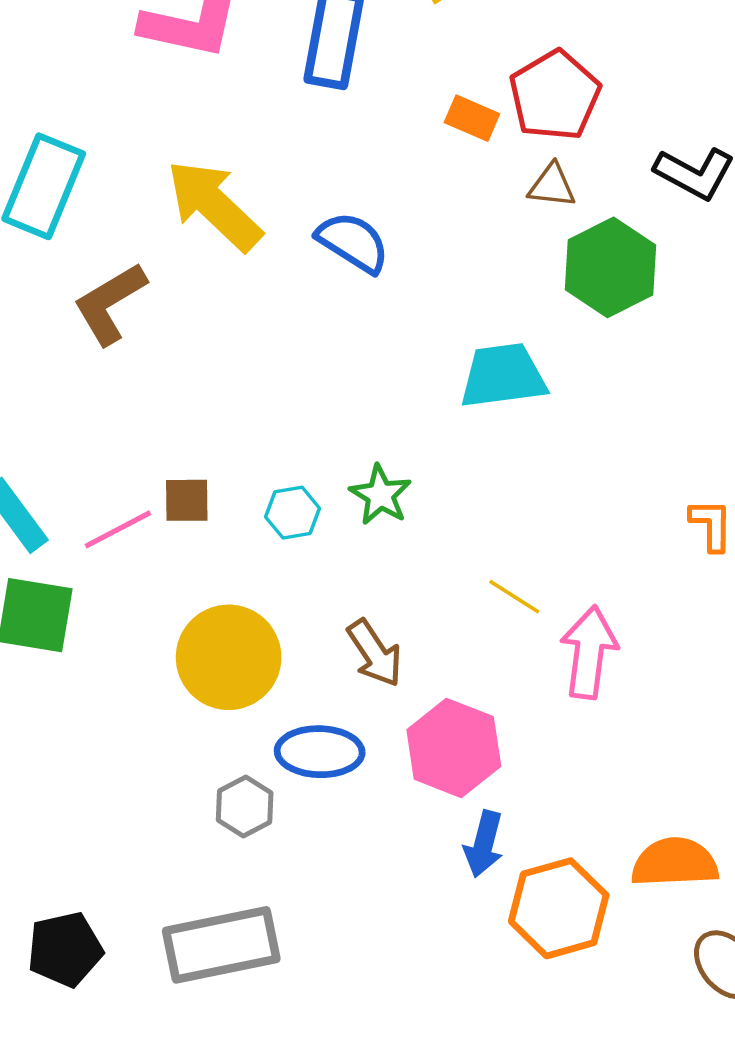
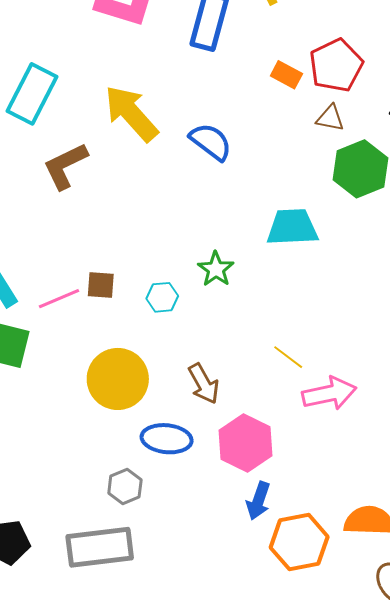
green star: (380, 495) -> (216, 269), moved
pink arrow: (589, 652) -> (329, 393), turned 66
gray hexagon: (245, 806) -> (125, 487), moved

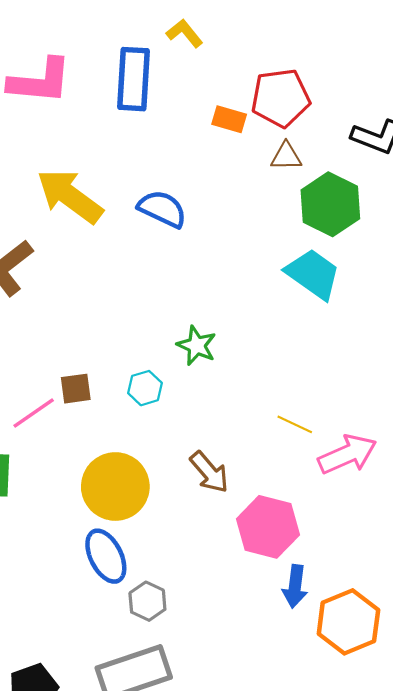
red pentagon: (336, 65) -> (281, 98), turned 30
cyan trapezoid: (292, 227) -> (313, 274), moved, turned 50
blue ellipse: (167, 439) -> (106, 556), moved, turned 69

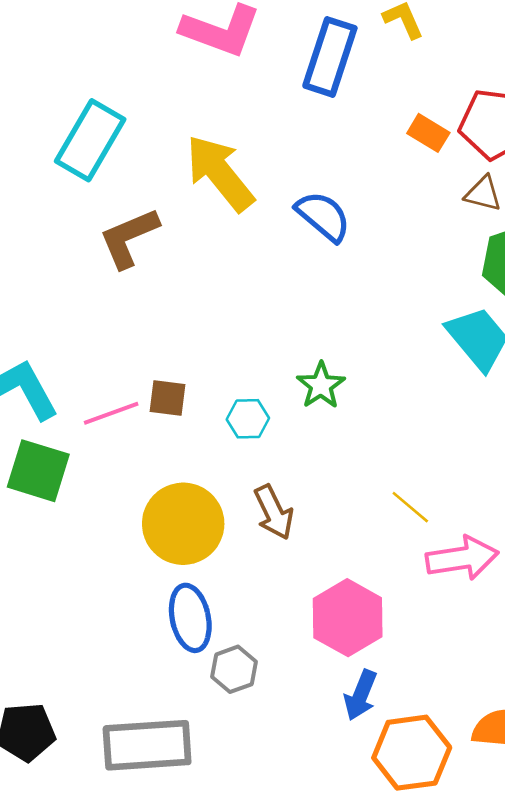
brown arrow: (209, 472) -> (274, 512), moved
blue ellipse: (106, 556) -> (190, 618), moved
gray hexagon: (147, 601) -> (234, 669), moved

